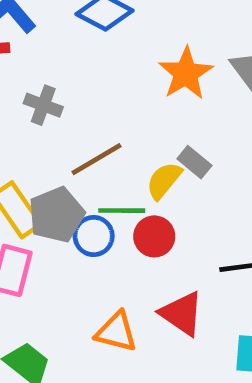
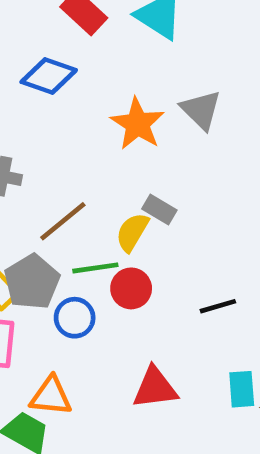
blue circle: (94, 236) -> (75, 318), moved
red triangle: (182, 314) -> (155, 388), moved, turned -33
orange triangle: (116, 332) -> (51, 396), moved

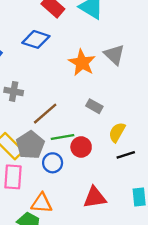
yellow semicircle: (132, 232) -> (117, 132), moved

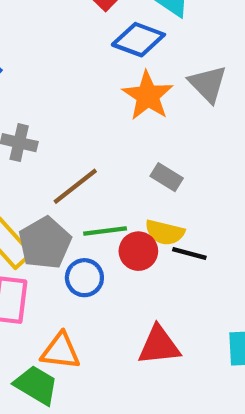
blue diamond: (36, 39) -> (138, 40), moved
yellow semicircle: (117, 132) -> (165, 232), moved, turned -108
black line: (126, 155) -> (189, 254), moved, turned 30

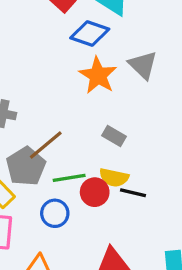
gray pentagon: (45, 243) -> (26, 166), moved

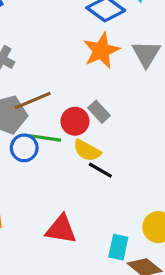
red circle: (95, 192) -> (75, 121), moved
blue circle: (55, 213) -> (24, 148), moved

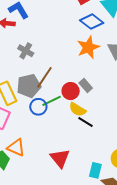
brown line: (33, 101) -> (44, 77), turned -35
green line: (45, 138) -> (52, 101), turned -36
red triangle: (61, 229) -> (60, 158), turned 40

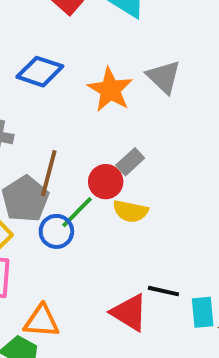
blue diamond: (92, 22) -> (40, 72), moved
gray rectangle: (86, 86) -> (130, 162), turned -72
black line: (85, 122) -> (163, 291), moved

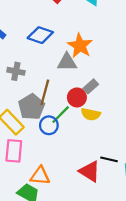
gray triangle: (164, 77) -> (67, 62), moved, turned -45

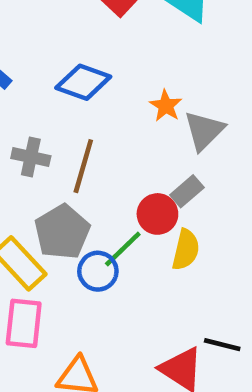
orange star: (80, 46) -> (166, 106), size x0.6
gray triangle: (67, 62) -> (204, 131), moved, turned -45
brown line: (45, 92) -> (83, 166), moved
yellow semicircle: (91, 114) -> (186, 250), turned -90

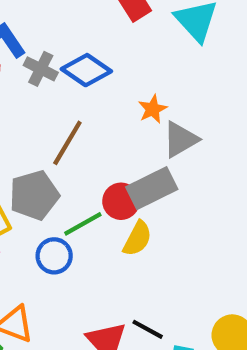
gray cross: (31, 157) -> (41, 69), moved
gray rectangle: (187, 191) -> (152, 188), size x1.6
blue circle: (98, 271) -> (54, 256), moved

